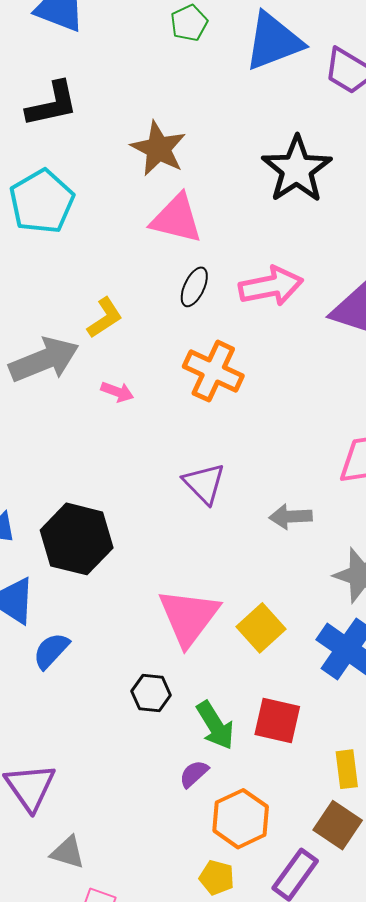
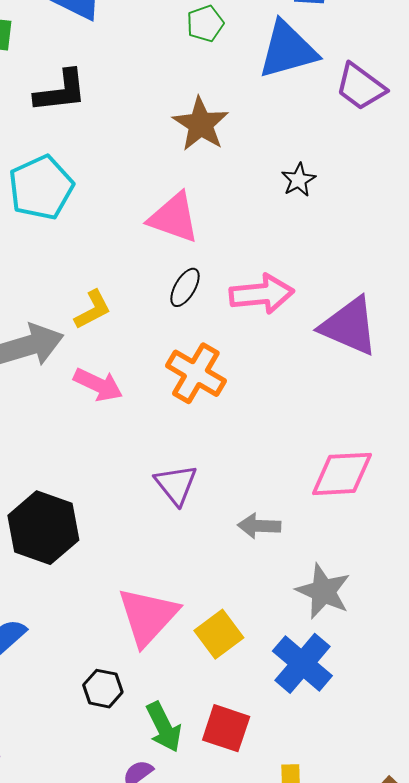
brown star: (158, 149) -> (201, 124), moved
black star: (297, 169) -> (299, 180), size x0.5
pink arrow: (117, 392) -> (98, 385), size x1.5

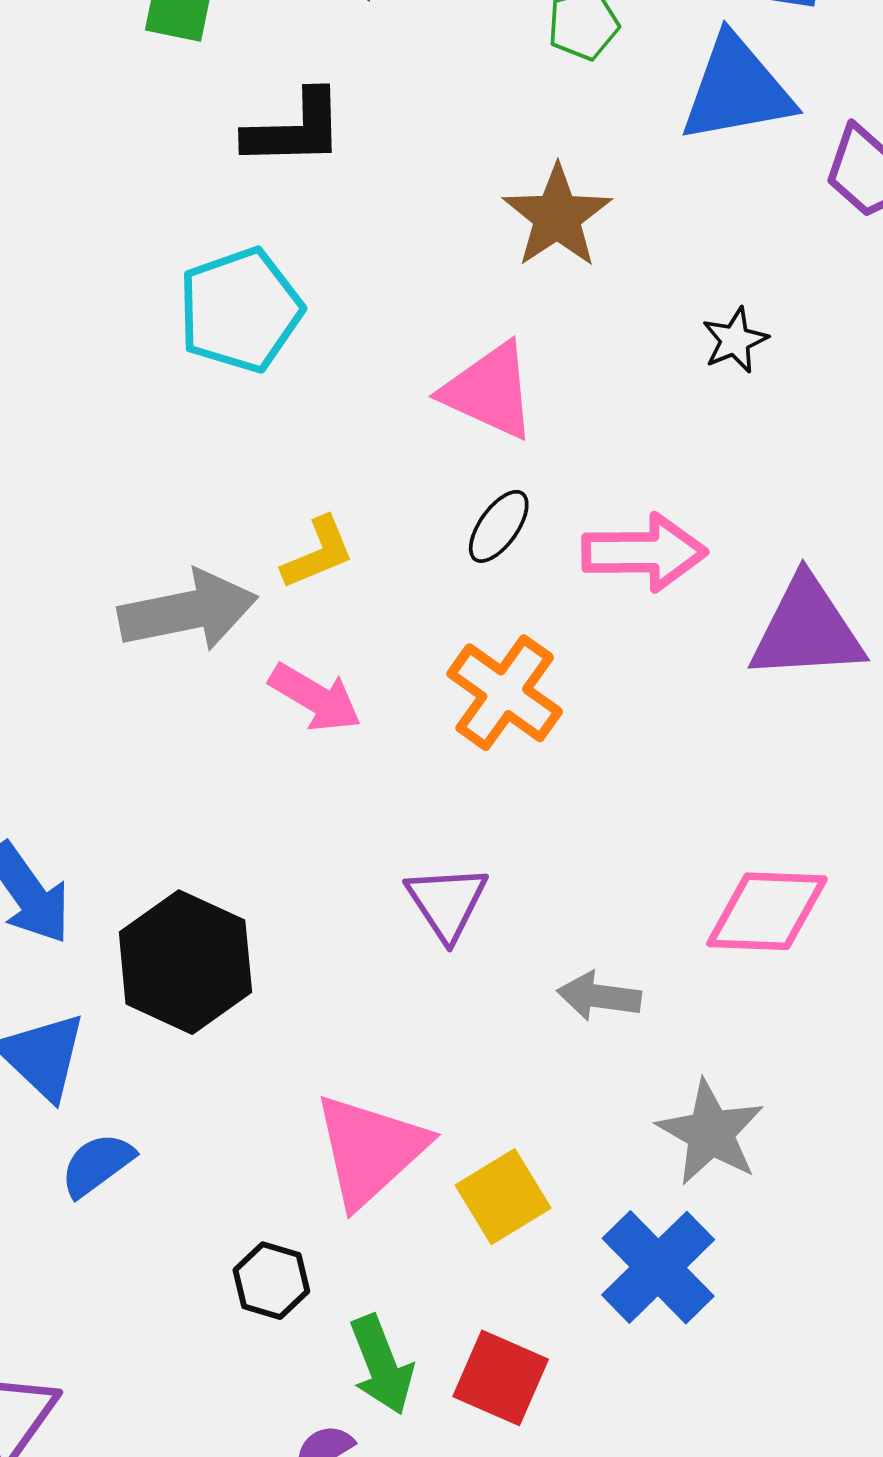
purple triangle: (349, 326) -> (807, 629), turned -32

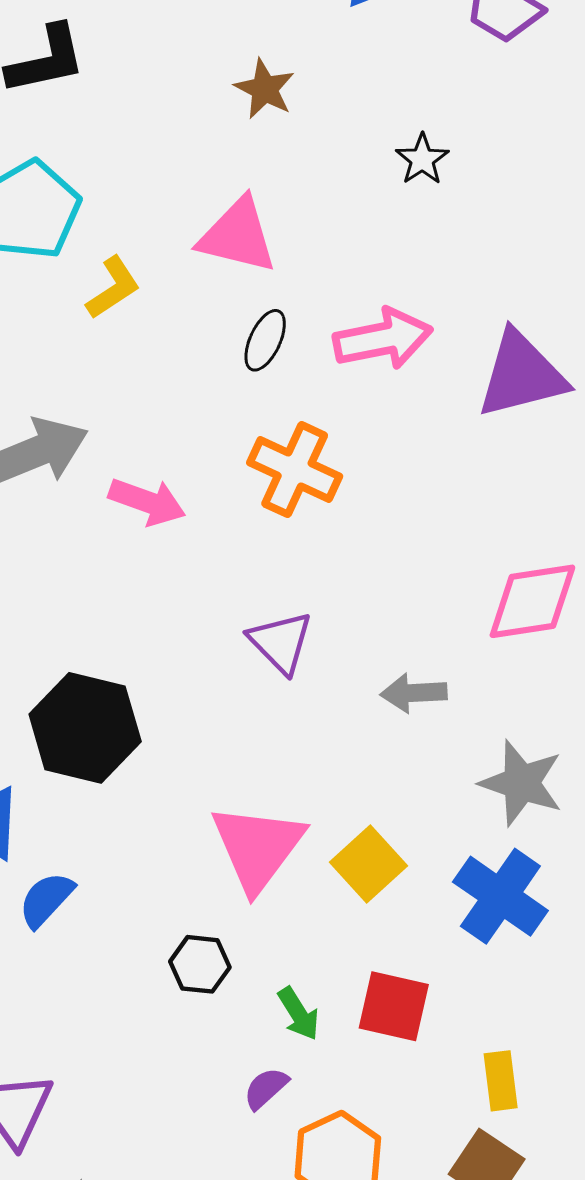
brown star: (557, 216) -> (265, 89), size x0.7
yellow L-shape: (318, 553) -> (113, 288), moved
green arrow: (381, 1365) -> (299, 1014), size x0.7

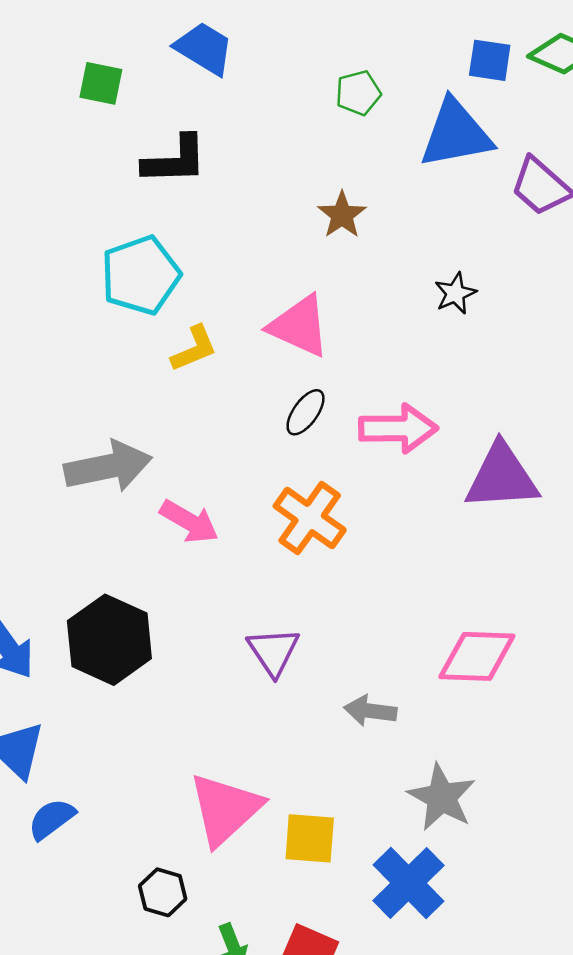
black hexagon: (85, 728) -> (109, 640), moved
yellow square: (369, 864) -> (310, 838), turned 36

